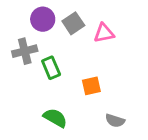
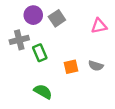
pink triangle: (104, 33) -> (99, 26), moved
gray semicircle: (115, 121) -> (96, 66), moved

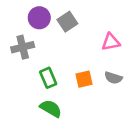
pink triangle: (99, 26) -> (111, 42), moved
green rectangle: (40, 53) -> (48, 78), moved

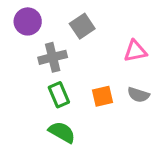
purple circle: (39, 18) -> (28, 21), moved
gray cross: (23, 47) -> (53, 57), moved

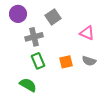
pink triangle: (135, 51) -> (87, 33), turned 35
green semicircle: (62, 132) -> (28, 85), moved

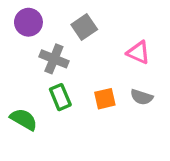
gray cross: (34, 37) -> (54, 59), turned 36
green semicircle: (28, 85) -> (24, 119), moved

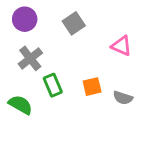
gray cross: (54, 59) -> (30, 58), moved, turned 30
gray semicircle: (142, 97) -> (123, 98), moved

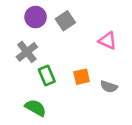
purple circle: (25, 19) -> (36, 17), moved
green semicircle: (20, 105) -> (36, 108), moved

